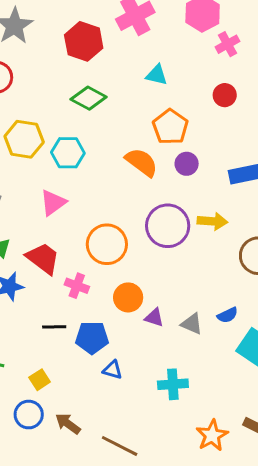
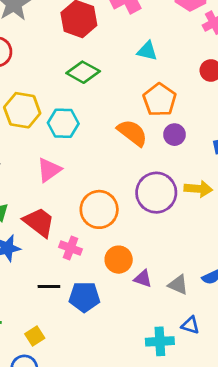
blue triangle: (113, 370) -> (190, 325), moved

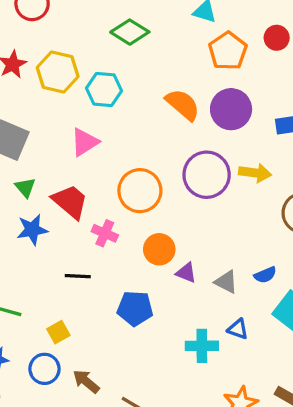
orange pentagon: (160, 100) -> (228, 51), moved
purple circle: (174, 135) -> (231, 109), size x1.6
blue pentagon: (84, 297) -> (135, 308), moved

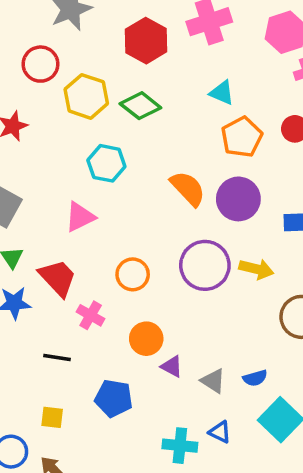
yellow hexagon: (58, 72) -> (86, 96), moved
orange circle: (140, 191) -> (133, 274), size x0.7
yellow square: (58, 332) -> (52, 417), moved, turned 30

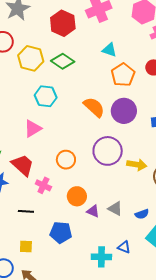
yellow arrow: (256, 269) -> (137, 165), moved
gray triangle: (213, 381) -> (115, 209), moved

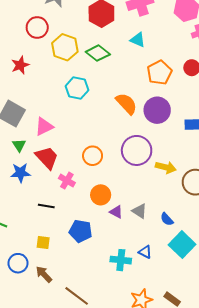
cyan triangle: (109, 50) -> (138, 40), moved
pink triangle: (33, 129) -> (44, 127), moved
blue semicircle: (142, 214) -> (167, 219), turned 64

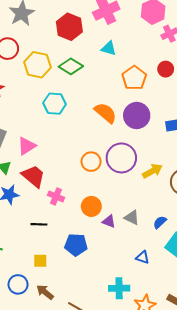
orange circle: (93, 156) -> (91, 162), moved
yellow arrow: (166, 167) -> (152, 171), turned -36
blue semicircle: (167, 219) -> (160, 222), turned 96
cyan cross: (121, 260) -> (119, 288), moved

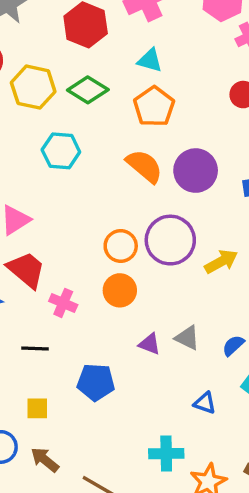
orange pentagon: (134, 78) -> (154, 107), moved
orange circle: (91, 206) -> (120, 290), moved

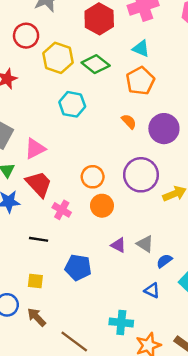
orange semicircle: (144, 166) -> (129, 121), size x0.6
orange circle: (121, 246) -> (93, 177), moved
blue semicircle: (233, 346) -> (164, 261), moved

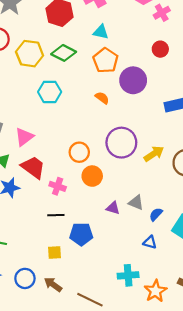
purple circle: (164, 129) -> (133, 80), moved
black line: (39, 239) -> (56, 215), moved
yellow square: (35, 281) -> (55, 252), moved

